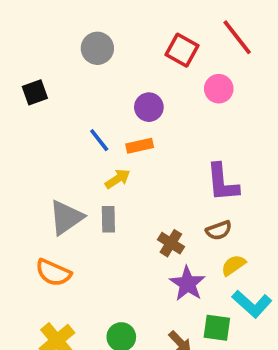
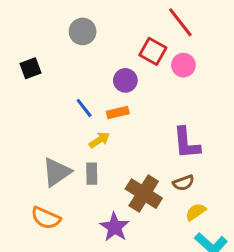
red line: (237, 37) -> (180, 22), moved
red square: (182, 50) -> (153, 51), moved
brown cross: (171, 243) -> (144, 194), size x1.6
purple star: (187, 284) -> (115, 227), moved

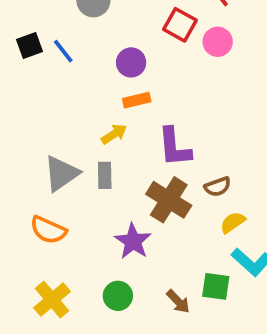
purple circle: (125, 80) -> (131, 62), moved
blue line: (84, 108) -> (63, 51), moved
purple L-shape: (186, 143) -> (174, 147), moved

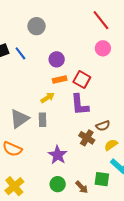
red square: (180, 25) -> (82, 79), moved
brown cross: (169, 200) -> (87, 138), moved, size x0.7
green circle: (118, 296) -> (58, 184), moved

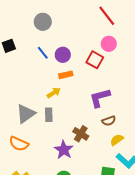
blue line: (20, 53) -> (43, 53), moved
red square: (82, 79) -> (95, 60), moved
purple L-shape: (80, 105) -> (100, 98), moved, turned 80
brown cross: (87, 138) -> (81, 134), moved

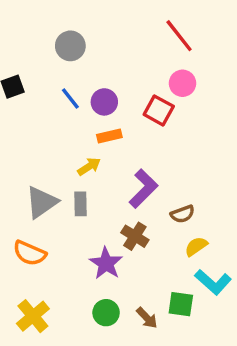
purple L-shape: (100, 98) -> (143, 189), moved, turned 150

